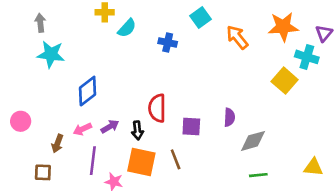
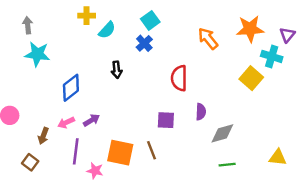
cyan square: (200, 18) -> (150, 20), moved
blue cross: (168, 42) -> (144, 43), turned 35
red semicircle: (157, 108) -> (179, 78), moved
black arrow: (137, 130) -> (117, 70), moved
brown square: (43, 172) -> (30, 162), turned 35

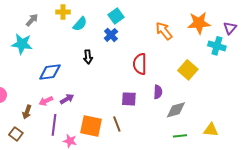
gray arrow: (28, 25) -> (32, 20), moved, turned 48
yellow square: (251, 78) -> (188, 70), moved
blue diamond: (71, 88) -> (50, 72), turned 30
yellow triangle: (278, 157) -> (211, 130), moved

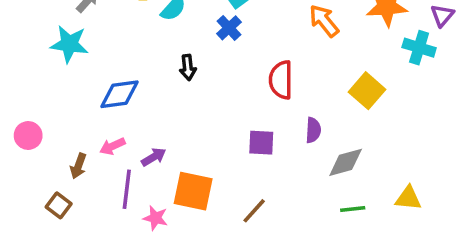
purple arrow: (67, 99) -> (154, 157), moved
brown line: (117, 124) -> (254, 211), moved, turned 63

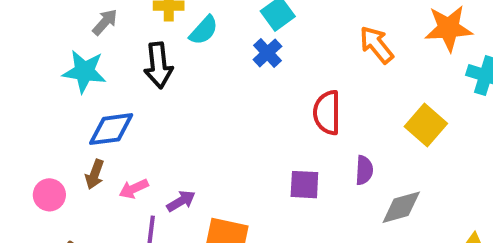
black arrow: (188, 67) -> (158, 65), moved, size x1.5
blue diamond: (120, 94) -> (111, 129), moved
pink circle: (28, 135) -> (49, 195), moved
brown arrow: (78, 166) -> (95, 174), moved

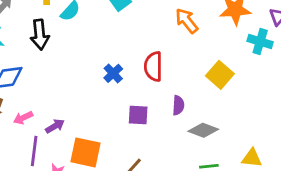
blue cross: (267, 53) -> (113, 73), moved
gray diamond: (401, 207) -> (203, 130), turned 36

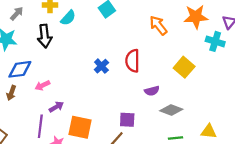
purple semicircle: (178, 105) -> (152, 91), turned 72
purple square: (138, 115) -> (127, 120), moved
pink arrow: (23, 118) -> (42, 85), moved

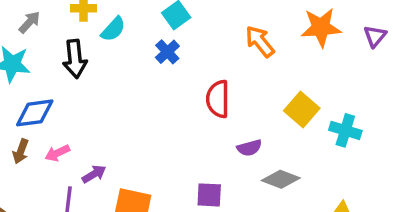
cyan cross: (215, 41) -> (345, 130), moved
blue cross: (101, 66) -> (167, 52), moved
pink arrow: (42, 85) -> (57, 153), moved

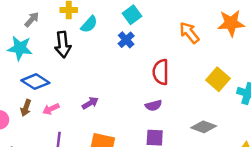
blue diamond: (35, 113) -> (35, 82), turned 40
purple semicircle: (249, 148) -> (154, 105), moved
purple arrow: (94, 174) -> (90, 103), moved

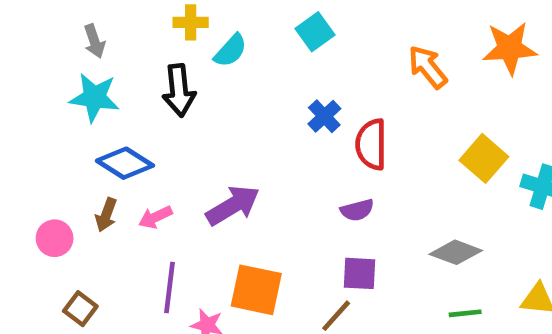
gray arrow: (32, 20) -> (94, 41), moved, turned 119
blue cross: (126, 40) -> (324, 116), moved
purple arrow: (90, 103) -> (233, 205), size x1.6

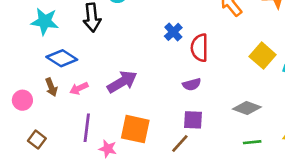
brown arrow: (106, 215) -> (51, 87), turned -42

